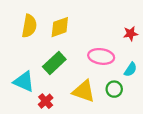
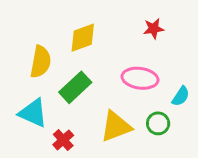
yellow semicircle: (29, 26) -> (41, 62), moved
red star: (131, 34) -> (154, 29), moved
yellow triangle: (84, 91) -> (116, 126), turned -40

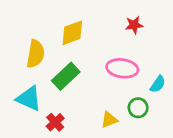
yellow triangle: (116, 126) -> (109, 120), moved, size x0.6

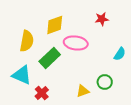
pink ellipse: (122, 68) -> (76, 43), moved
cyan semicircle: (158, 84) -> (120, 54), moved

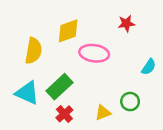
green rectangle: (50, 58) -> (59, 87), moved
red cross: (42, 93) -> (64, 114), moved

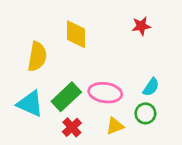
yellow diamond: (68, 31) -> (76, 34), turned -70
pink ellipse: (94, 53) -> (105, 93), moved
cyan semicircle: (149, 67) -> (151, 87), moved

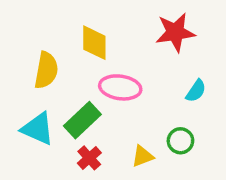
red star: (141, 26) -> (175, 32), size x1.6
cyan semicircle: (151, 87) -> (196, 91), moved
pink ellipse: (105, 93) -> (120, 87), moved

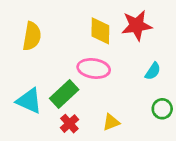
yellow diamond: (94, 43) -> (100, 31), moved
yellow semicircle: (46, 70) -> (32, 36), moved
green circle: (180, 141) -> (162, 109), moved

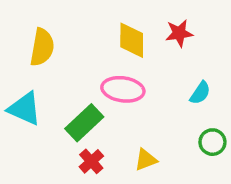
red star: (137, 25) -> (179, 33), size x0.7
cyan triangle: (29, 101) -> (25, 109), moved

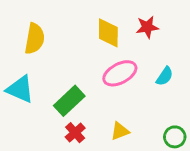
pink ellipse: (123, 89) -> (120, 73), moved, turned -36
green circle: (212, 142) -> (175, 137), moved

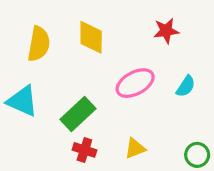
yellow diamond: (108, 33) -> (91, 37), moved
red cross: (75, 133) -> (84, 150), turned -30

